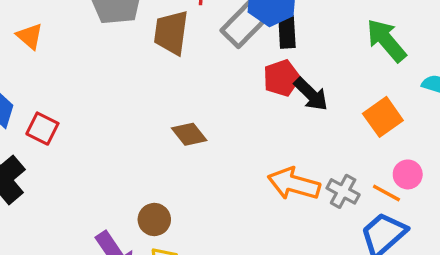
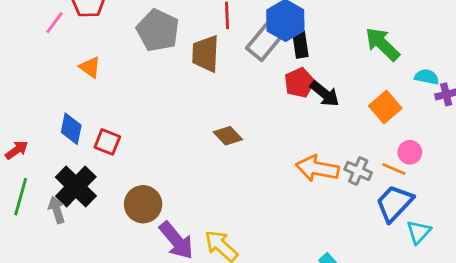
brown circle: (154, 220) -> (143, 204), moved, size x1.4

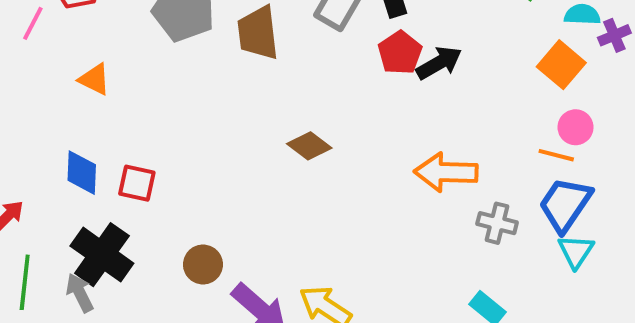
black arrow: (325, 94) -> (439, 63), turned -60
orange square: (385, 107) -> (561, 65), moved
gray cross: (358, 171) -> (497, 223), moved
brown circle: (143, 204) -> (203, 264), size x0.7
cyan triangle: (419, 232) -> (576, 251), moved

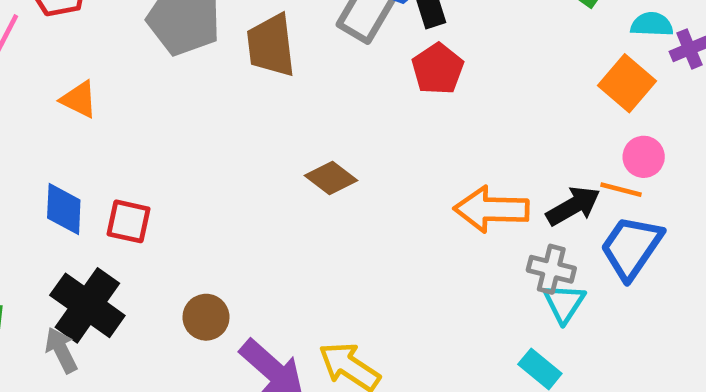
black arrow: (439, 63) -> (573, 206), moved
cyan triangle: (576, 251) -> (564, 303), moved

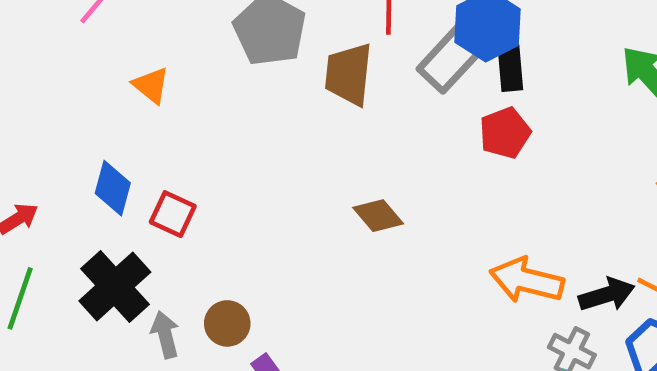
gray arrow: (61, 350) -> (165, 335), moved

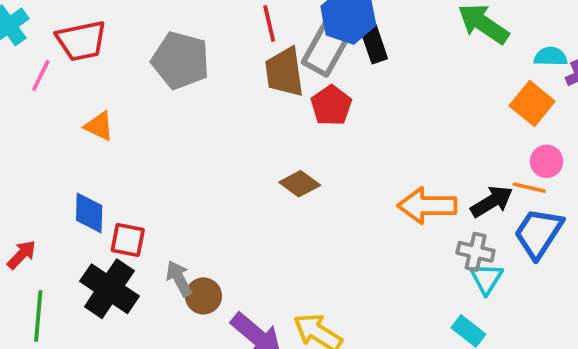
brown trapezoid: (348, 74) -> (284, 72), moved
red pentagon: (505, 133) -> (331, 105), moved
red square: (173, 214) -> (128, 240), moved
gray arrow: (165, 335) -> (179, 278), moved

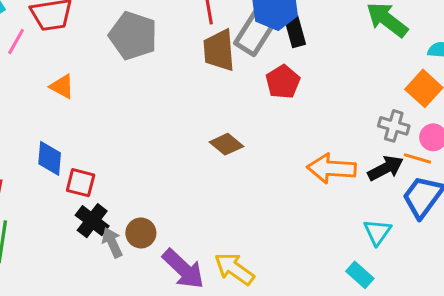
red pentagon: (331, 105) -> (283, 82), moved
gray cross: (476, 252) -> (394, 126), moved
gray arrow: (179, 278) -> (112, 243), moved
black cross: (109, 289) -> (92, 221), moved, size x0.7

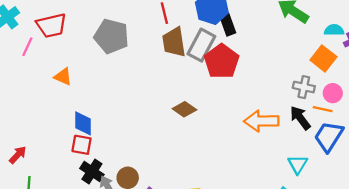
gray rectangle: (255, 33) -> (201, 45), moved
red pentagon: (283, 82) -> (222, 61), size x1.4
blue diamond: (50, 158) -> (83, 123), moved
black arrow: (386, 168) -> (300, 118), turned -95

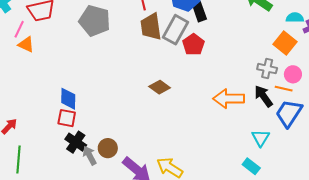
red pentagon: (222, 61) -> (193, 45), size x0.7
orange triangle: (63, 77) -> (26, 45), moved

